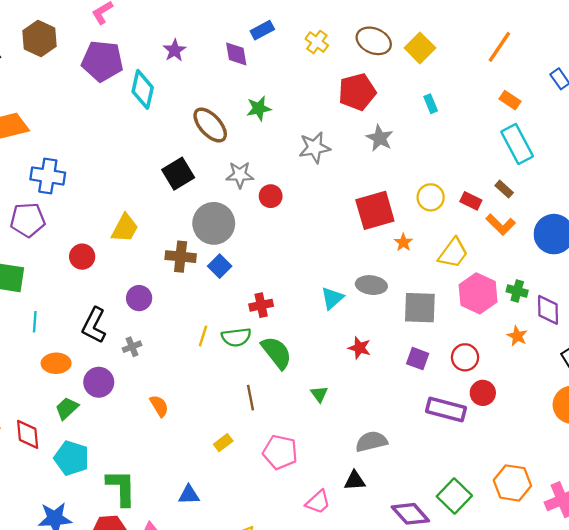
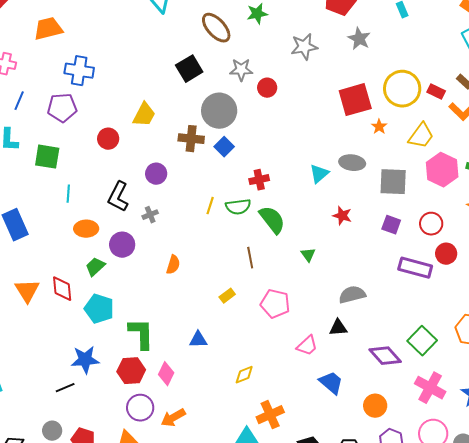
yellow circle: (431, 197) -> (402, 89), size x1.6
orange semicircle: (159, 406) -> (173, 265), turned 48

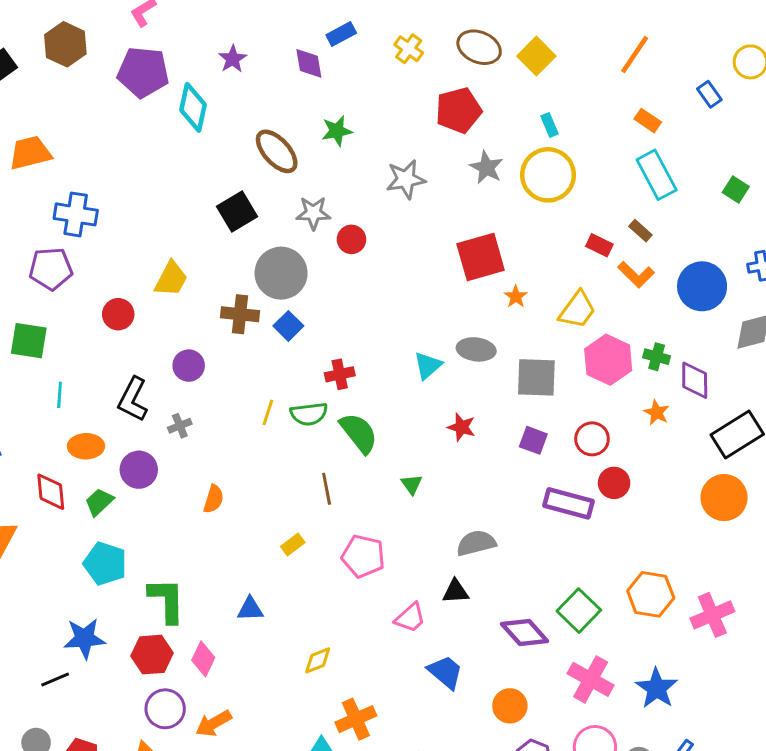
yellow circle: (402, 89) -> (548, 175), moved
red diamond: (62, 289) -> (51, 492), moved

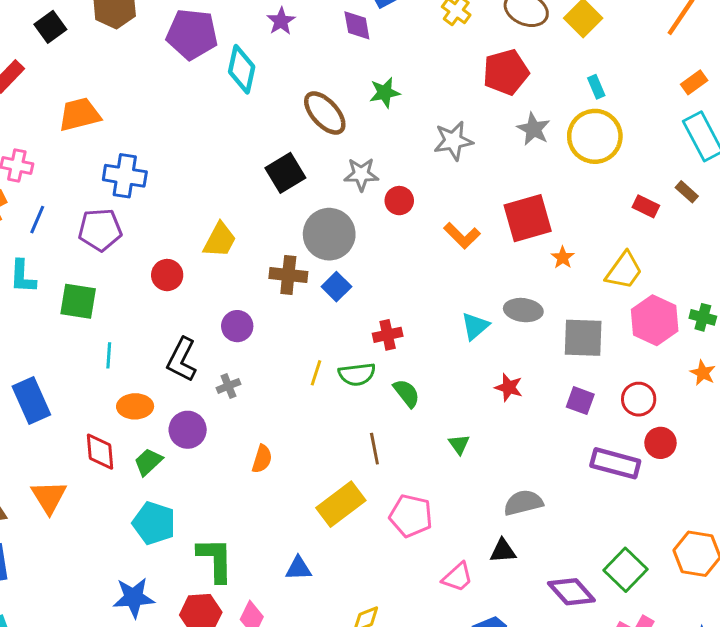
orange rectangle: (648, 121) -> (694, 82), turned -70
orange L-shape: (636, 275) -> (462, 236), moved
green semicircle: (359, 433) -> (407, 393), size x0.7
yellow rectangle: (293, 545) -> (341, 504), size x2.0

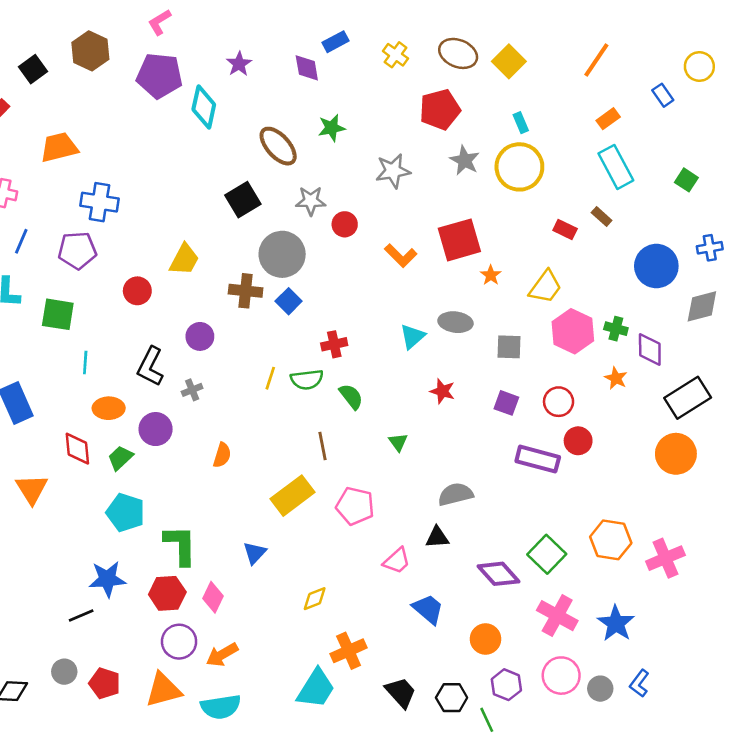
gray square: (583, 338) -> (509, 347), size x0.7
blue triangle: (299, 568) -> (255, 553), turned -45

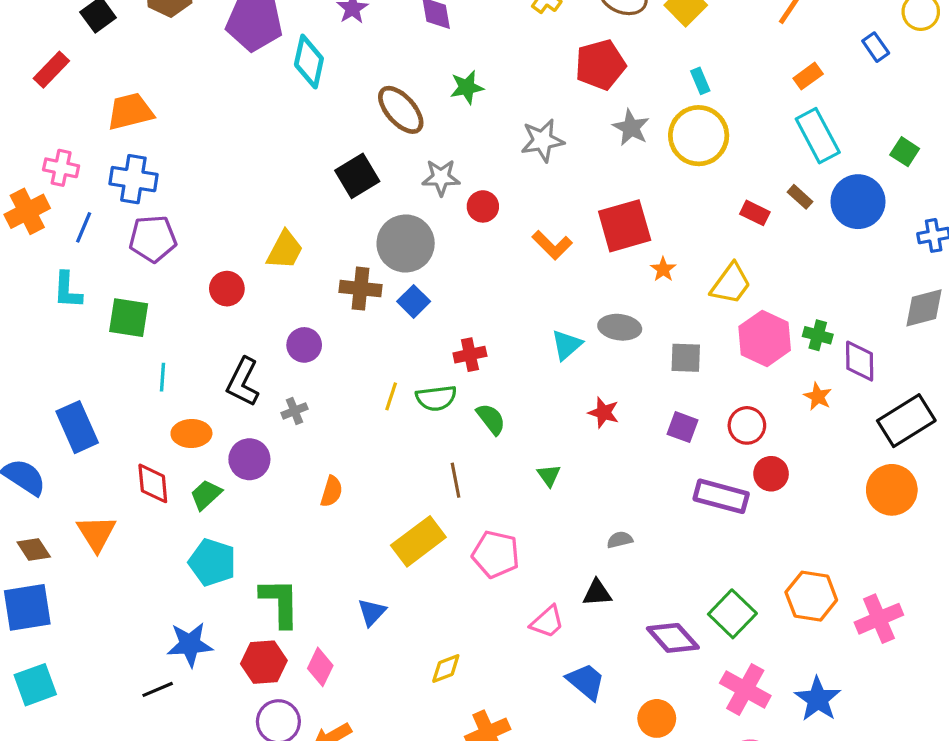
blue cross: (99, 202) -> (133, 179), moved
blue circle: (656, 266) -> (858, 202), moved
gray semicircle: (456, 494) -> (620, 540), size x0.6

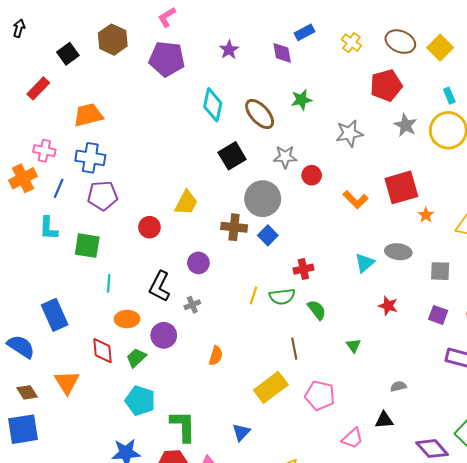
cyan diamond: (309, 62) -> (213, 105), moved

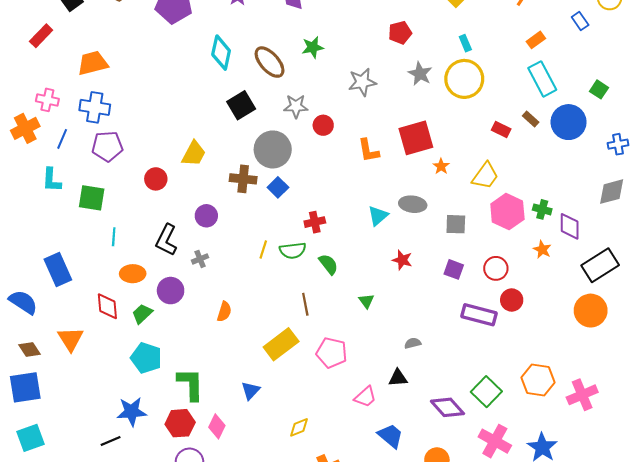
red pentagon: (386, 85) -> (400, 33), size x0.7
orange L-shape: (355, 200) -> (368, 151), turned 35

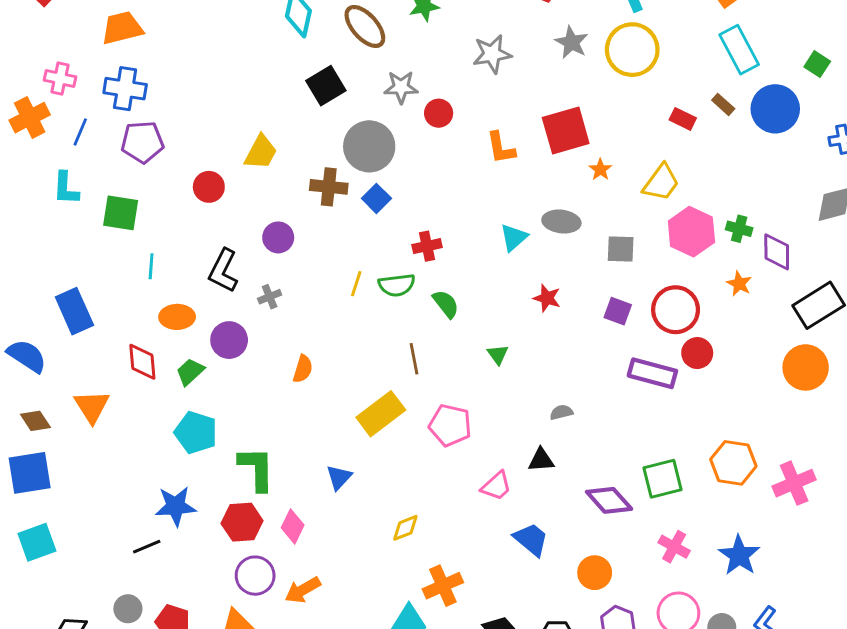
red circle: (496, 268) -> (676, 310), size x1.4
green square: (486, 392) -> (663, 479), turned 32
pink cross: (495, 441) -> (674, 547), size x0.7

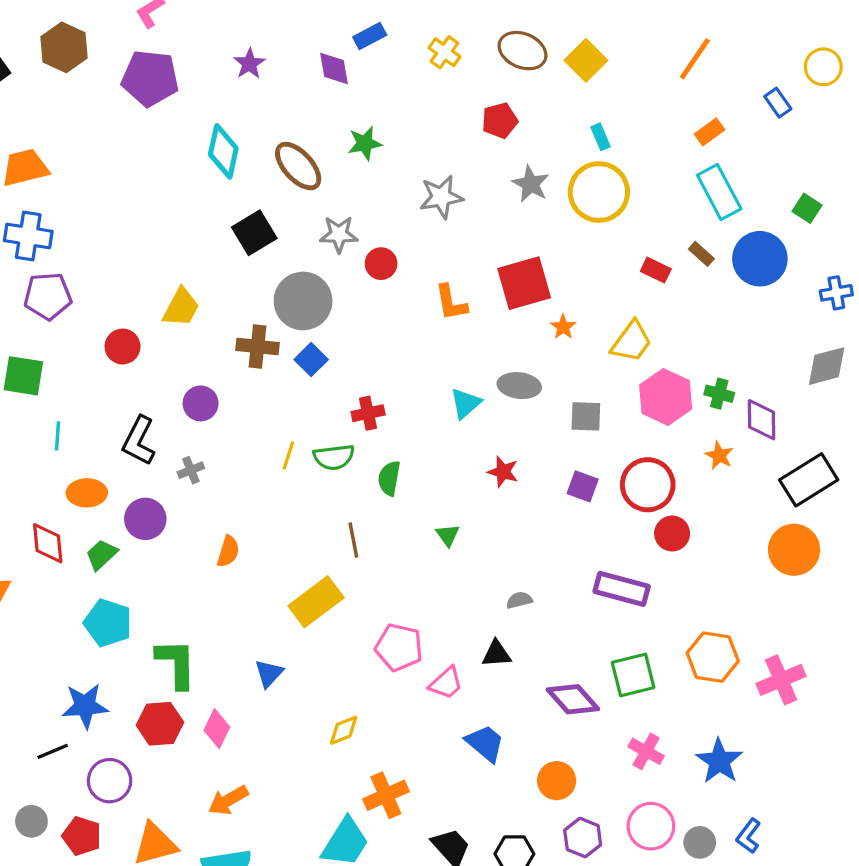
green semicircle: (446, 304) -> (389, 478), turned -132
purple rectangle: (652, 373) -> (622, 589), moved
pink pentagon: (450, 425) -> (399, 647), moved
purple circle: (255, 576) -> (110, 781), moved

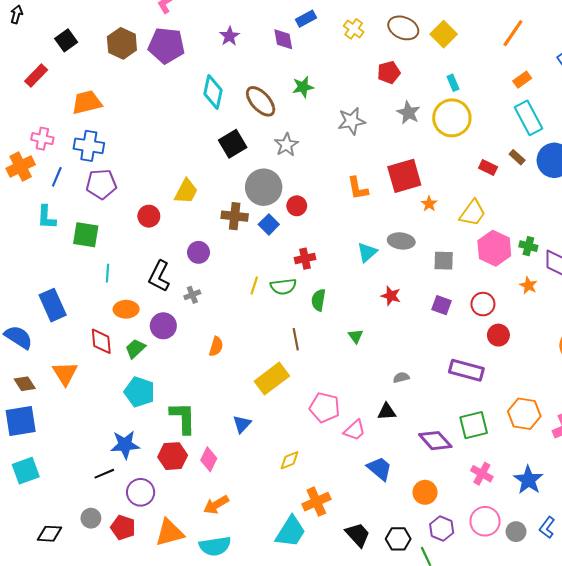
brown hexagon: (64, 47) -> (122, 43), moved
gray star: (339, 234) -> (286, 145), turned -30
red circle: (381, 264) -> (297, 206), moved
red circle: (648, 485) -> (483, 304), size x0.7

